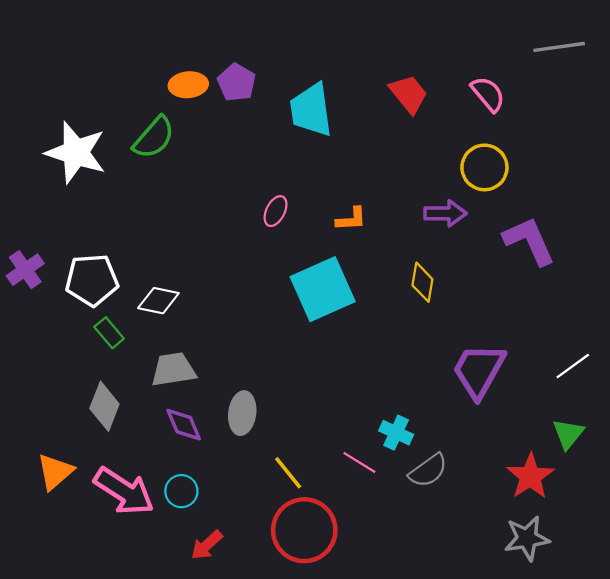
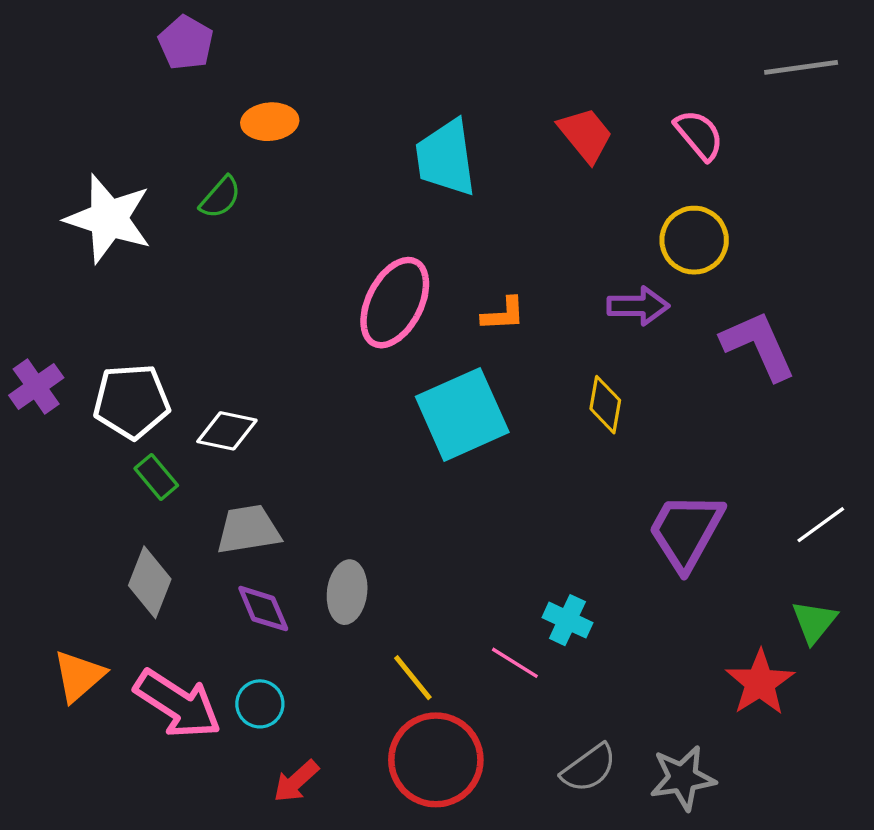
purple pentagon: (236, 82) -> (186, 43), moved
green semicircle: (154, 138) -> (220, 197), size x0.7
pink ellipse: (276, 211) -> (395, 303), size x2.0
gray semicircle: (428, 471) -> (589, 768), moved
gray star: (527, 538) -> (683, 778), moved

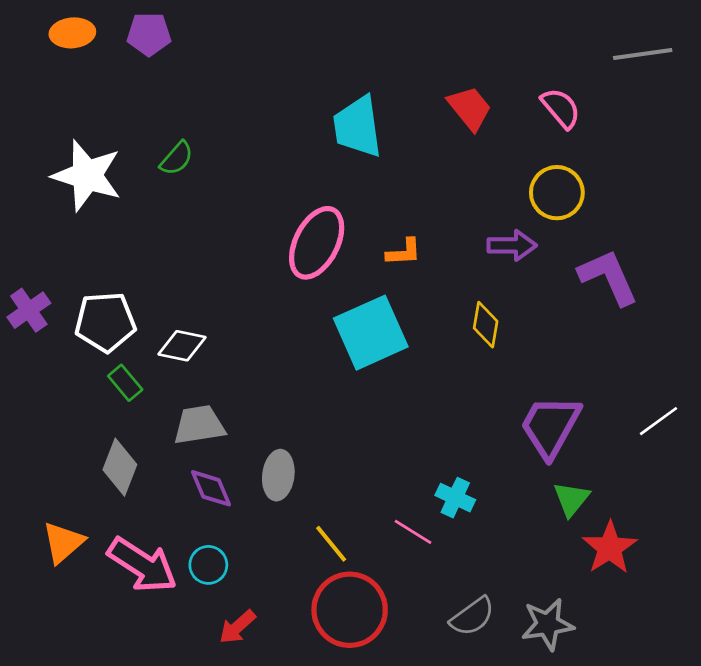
purple pentagon: (186, 43) -> (149, 34), turned -30
orange ellipse: (270, 122) -> (72, 33), moved
green triangle: (814, 622) -> (571, 499), moved

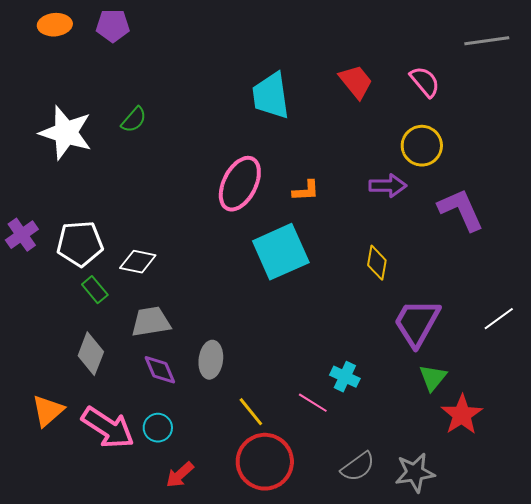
yellow diamond: (486, 325) -> (377, 263), moved

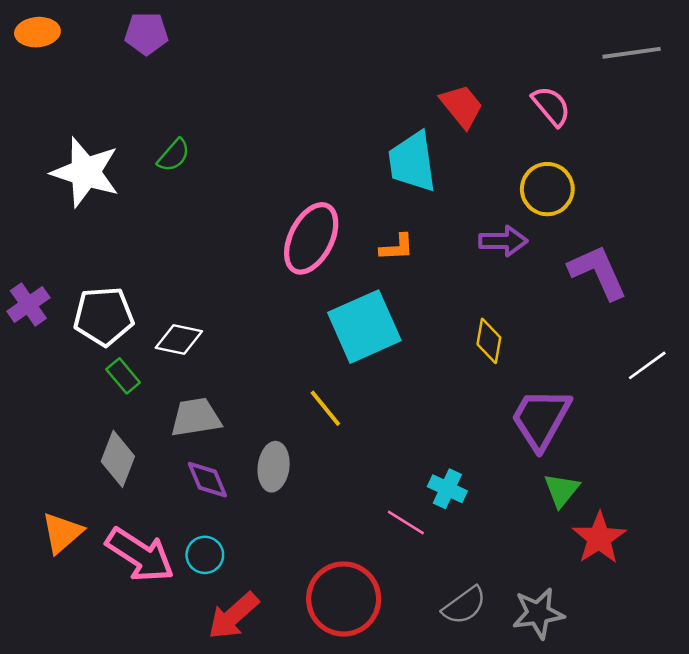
orange ellipse: (55, 25) -> (37, 32), moved
cyan trapezoid: (271, 96) -> (412, 162), moved
white line: (499, 319) -> (647, 365), moved
yellow line: (251, 412) -> (325, 408), moved
red arrow: (180, 475) -> (233, 616), size x1.4

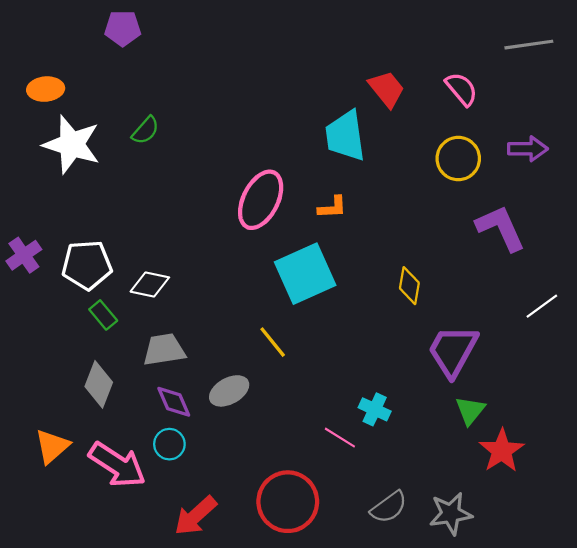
orange ellipse: (37, 32) -> (46, 89), moved
purple arrow: (503, 241) -> (528, 149), moved
gray ellipse: (274, 467) -> (229, 391), turned 54
cyan circle: (205, 555) -> (169, 444), moved

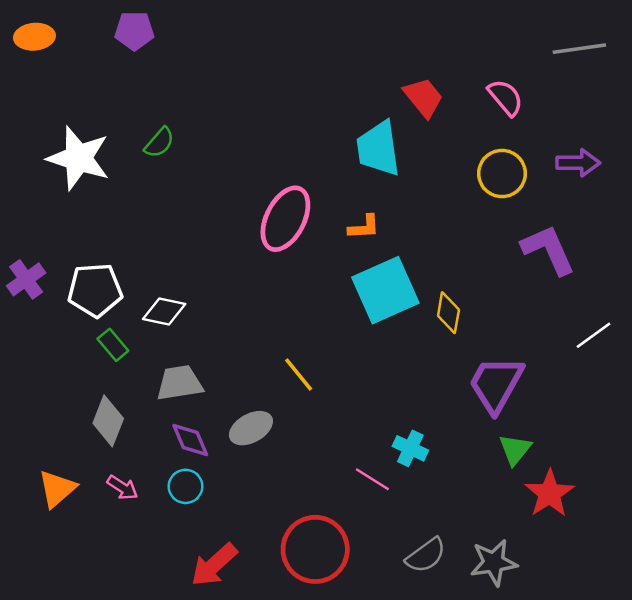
orange ellipse: (46, 89) -> (34, 37), moved
cyan square: (305, 274) -> (385, 290), moved
pink arrow: (117, 465) -> (122, 488), moved, size x0.5

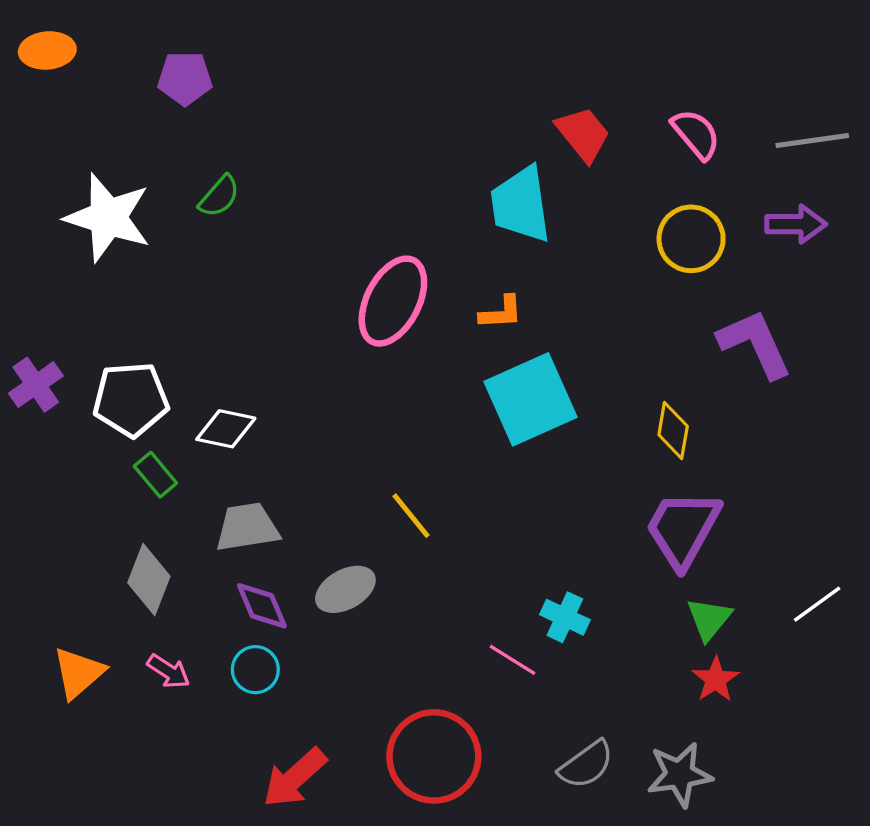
purple pentagon: (134, 31) -> (185, 78), moved
gray line: (579, 49) -> (812, 141), moved
yellow diamond: (448, 313) -> (673, 430), moved
white line: (594, 335) -> (817, 604), moved
red star: (550, 494) -> (716, 679), moved, size x0.7

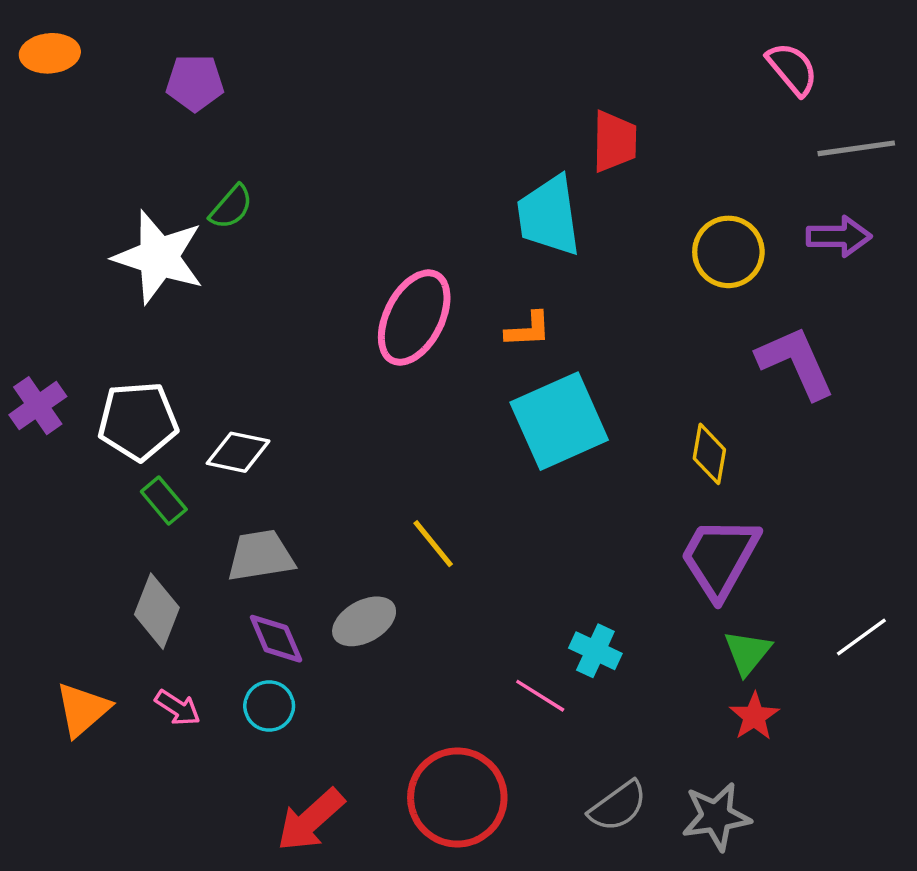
red trapezoid: (583, 134) -> (614, 141), turned 40
pink semicircle: (696, 134) -> (792, 69), moved
white star: (108, 218) -> (159, 257), moved

